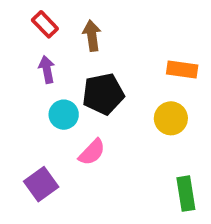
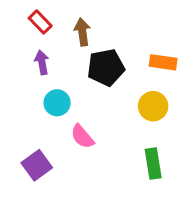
black pentagon: (103, 94) -> (106, 67), moved
pink semicircle: (92, 152) -> (82, 137), turned 96
green rectangle: (186, 194) -> (153, 163), moved

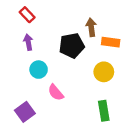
brown arrow: (82, 32) -> (91, 27), moved

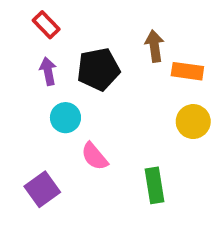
black pentagon: (72, 46) -> (98, 69), moved
yellow circle: (104, 72) -> (193, 122), moved
green rectangle: (104, 111) -> (155, 185), moved

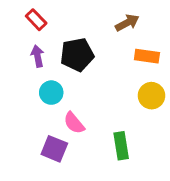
brown arrow: (155, 46) -> (127, 23), moved, turned 70
purple square: (42, 189) -> (54, 149), moved, turned -32

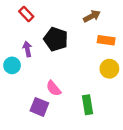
black pentagon: (77, 55) -> (56, 39), turned 30
purple arrow: (38, 56) -> (27, 49), moved
cyan circle: (51, 93) -> (12, 65), moved

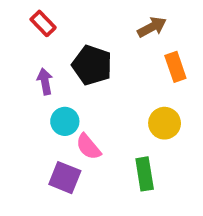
orange rectangle: (106, 40) -> (175, 67), turned 63
cyan circle: (12, 65) -> (65, 121), moved
yellow circle: (109, 69) -> (165, 123), moved

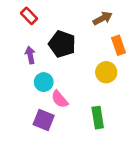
yellow circle: (165, 123) -> (106, 72), moved

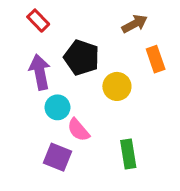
purple arrow: (30, 55) -> (40, 72), size x1.5
yellow circle: (106, 72) -> (117, 86), moved

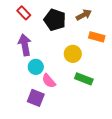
black pentagon: (82, 58) -> (55, 20), moved
orange rectangle: (156, 59) -> (97, 37), turned -56
green rectangle: (128, 154) -> (84, 79), moved, turned -60

